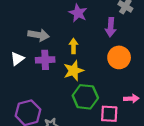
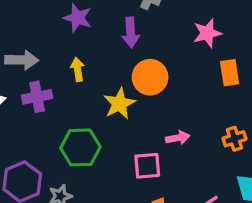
yellow star: (74, 71) -> (119, 104), moved
green hexagon: (85, 97) -> (80, 147), moved

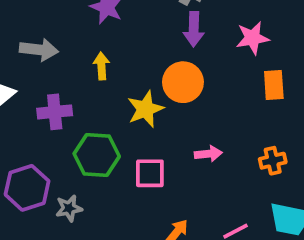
purple arrow: (131, 32) -> (194, 29), moved
purple cross: (37, 97) -> (55, 112), moved
pink square: (147, 166) -> (150, 173), moved

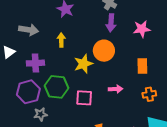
orange rectangle: (274, 85) -> (142, 66), moved
purple hexagon: (27, 188) -> (28, 92), moved

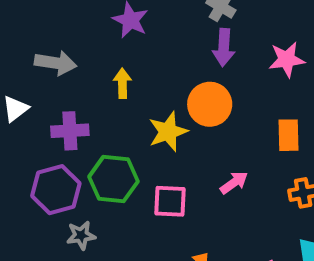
pink arrow: (116, 89) -> (234, 183), turned -32

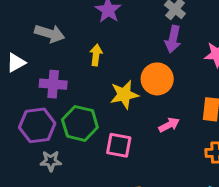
pink arrow: (234, 183) -> (169, 125), moved

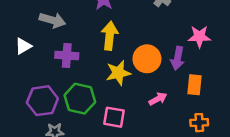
purple arrow: (173, 39) -> (177, 58), moved
yellow arrow: (96, 55) -> (110, 36), moved, size x1.5
purple cross: (53, 84) -> (67, 56), moved

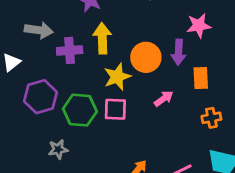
purple cross: (67, 56) -> (70, 50), moved
purple hexagon: (42, 101) -> (41, 97), moved
pink square: (114, 117) -> (115, 109), moved

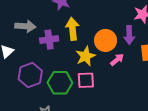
pink arrow: (164, 99) -> (117, 60), moved

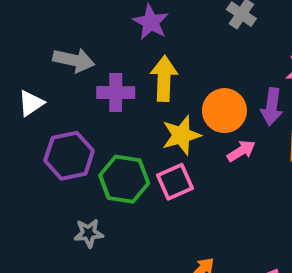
pink square: (86, 80) -> (175, 182), turned -30

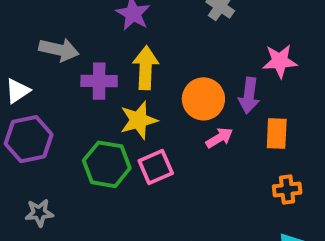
yellow star: (181, 135) -> (139, 120), moved
purple hexagon: (69, 156) -> (29, 139), moved
gray star: (89, 233) -> (39, 213), moved

